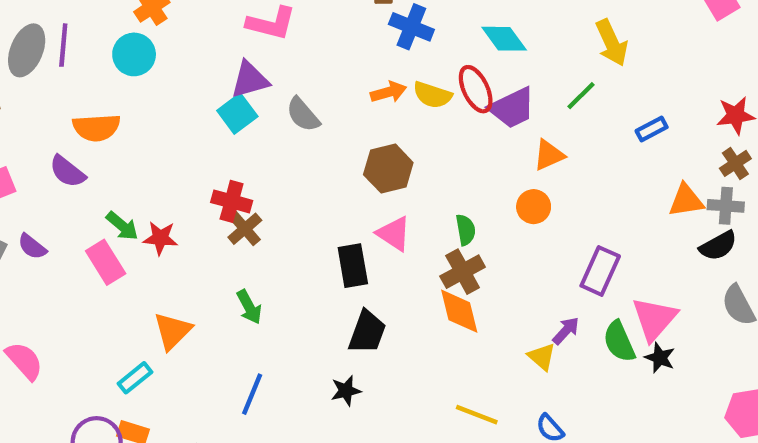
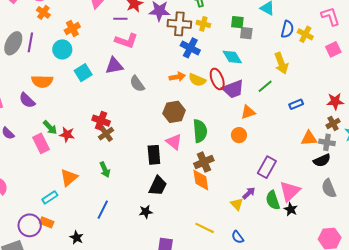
cyan square: (237, 114) -> (83, 73), moved
green semicircle: (466, 230) -> (200, 131), moved, size x1.6

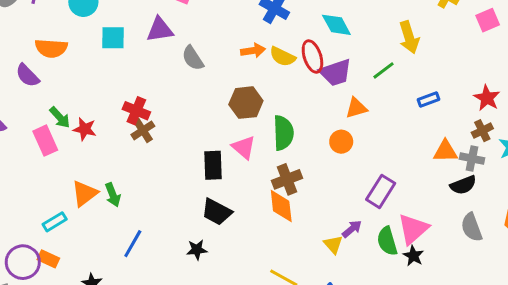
cyan square: (83, 73) -> (113, 38), turned 30
red star: (335, 101) -> (487, 98), turned 30
green arrow: (105, 170) -> (113, 195), moved
black trapezoid: (158, 186) -> (217, 212), turned 90

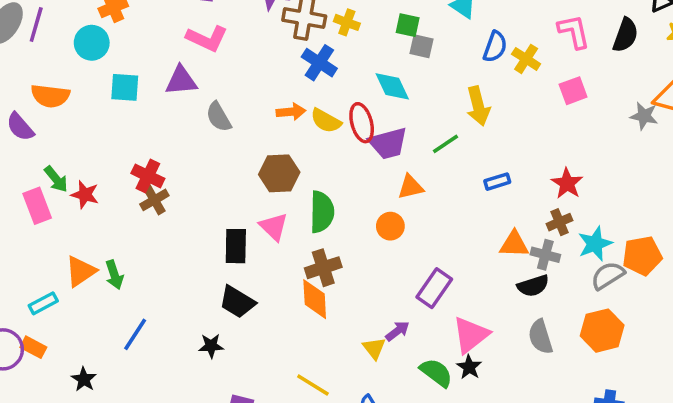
green semicircle: (387, 241) -> (436, 373), moved, turned 140

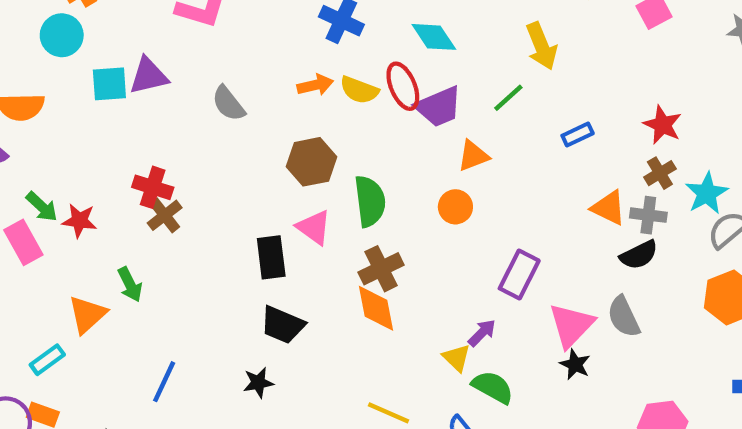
purple triangle: (181, 81) -> (149, 76), moved
orange triangle: (514, 244) -> (609, 208), turned 32
green arrow: (114, 275) -> (130, 284), moved
gray semicircle: (540, 337) -> (624, 317), moved
green semicircle: (436, 373) -> (493, 387), moved

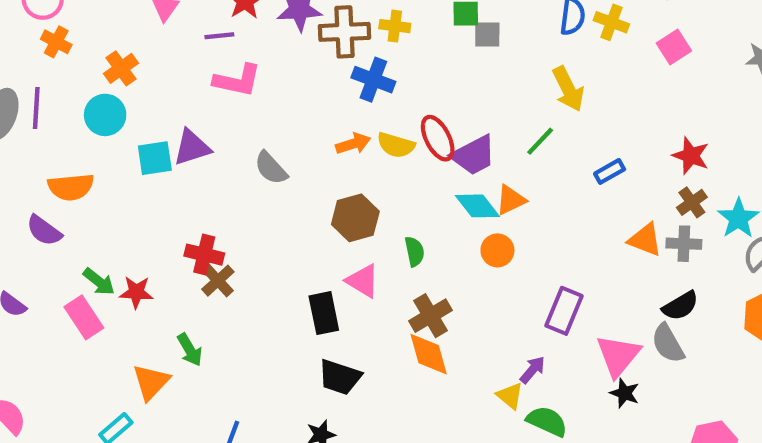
cyan diamond: (434, 37) -> (477, 206), moved
green semicircle: (370, 201) -> (415, 251), size x0.6
black semicircle: (639, 255) -> (680, 306), moved

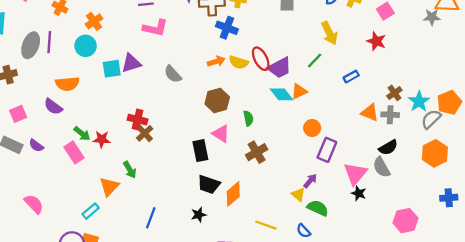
red star: (691, 156) -> (376, 41), moved
orange circle: (497, 250) -> (312, 128), moved
orange diamond: (429, 354) -> (233, 194), moved, turned 65

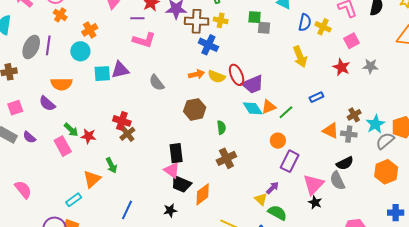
gray star: (432, 17) -> (370, 66), moved
green line: (315, 60) -> (286, 112), moved
pink triangle: (221, 134) -> (172, 170), moved

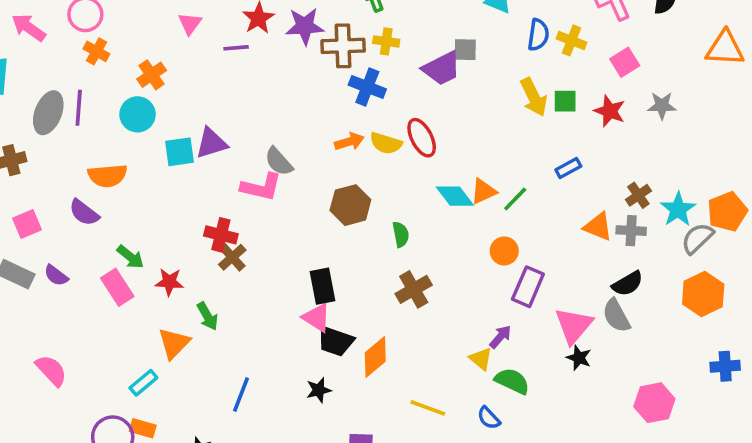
green square: (255, 17) -> (565, 101), moved
pink L-shape: (144, 40) -> (261, 187), moved
purple trapezoid: (253, 84) -> (442, 68), moved
red star: (88, 136) -> (169, 282), moved

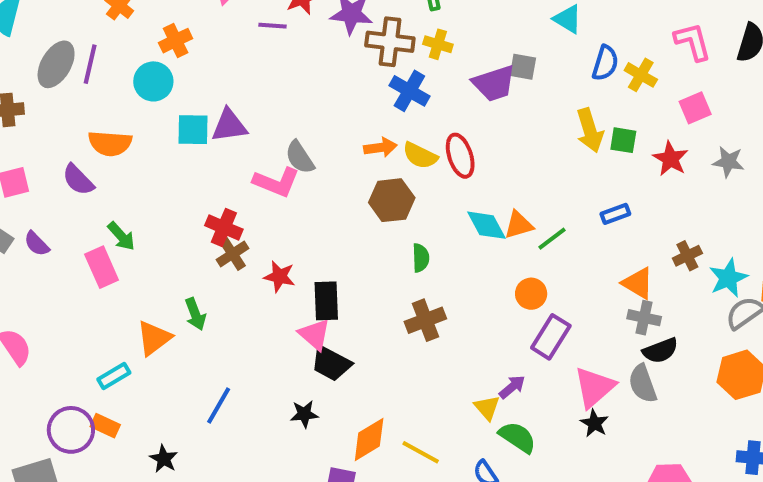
brown hexagon: (350, 205) -> (392, 200), moved
gray cross: (631, 231) -> (644, 318), moved
red star: (169, 282) -> (279, 276), moved
orange diamond: (375, 357) -> (369, 440), moved

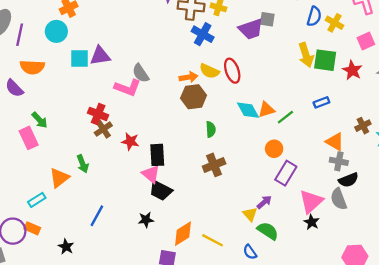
purple line: (90, 64) -> (20, 35), moved
green square: (623, 140) -> (325, 60), size x1.5
orange arrow: (380, 147) -> (189, 77), moved

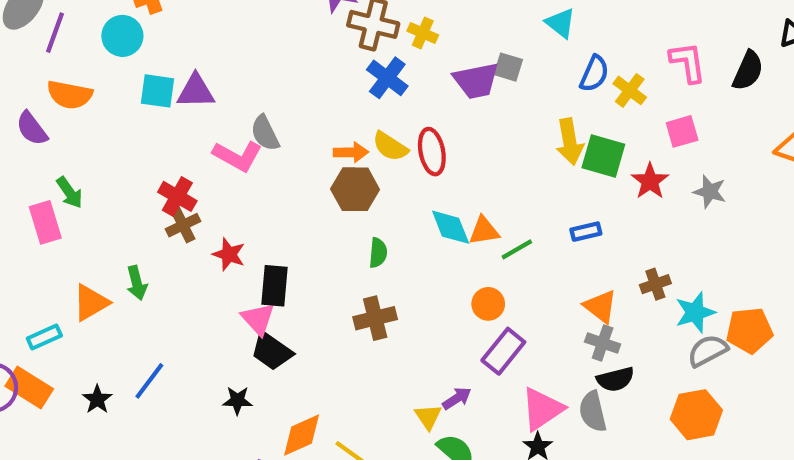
orange rectangle: (32, 228) -> (29, 388), size x1.5
black star: (66, 247) -> (97, 399), moved

